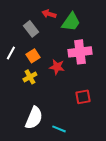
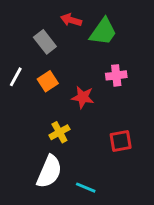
pink cross: (80, 52) -> (116, 75), size x0.6
yellow cross: (30, 77) -> (59, 132), moved

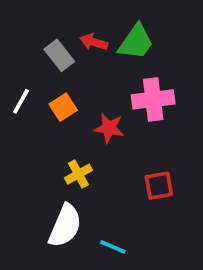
red arrow: (71, 20) -> (94, 42), moved
pink cross: (116, 75) -> (153, 99), size x1.5

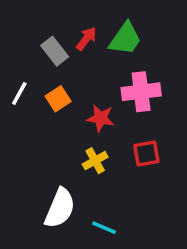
red arrow: (94, 42) -> (86, 39), turned 110
yellow cross: (78, 174) -> (95, 161), moved
red square: (159, 186) -> (146, 153), moved

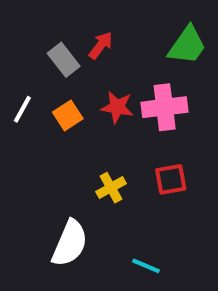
green trapezoid: (125, 39) -> (187, 45), moved
red star: (100, 118) -> (117, 107), moved
cyan line: (104, 228) -> (146, 266), moved

